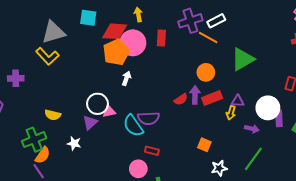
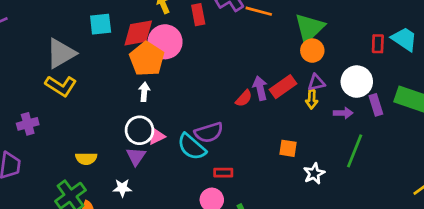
red rectangle: (161, 38) -> (198, 15), moved
orange circle: (206, 72) -> (312, 51), moved
white arrow: (126, 78) -> (144, 92), moved
purple rectangle: (279, 118) -> (376, 105), moved

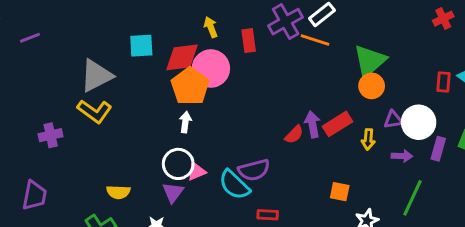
purple triangle: (316, 83) -> (393, 120), moved
purple rectangle: (376, 105) -> (438, 149), turned 30
purple cross: (28, 124) -> (51, 135), moved

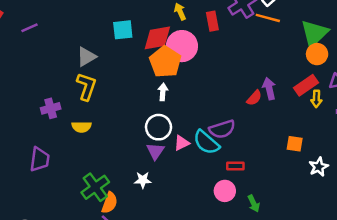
gray triangle: (96, 76) -> (86, 57), size x0.7
yellow L-shape: (95, 111) -> (86, 86), turned -104
red rectangle: (338, 124) -> (306, 85), moved
pink triangle: (196, 171) -> (182, 143), moved
yellow semicircle: (118, 192) -> (82, 127), moved

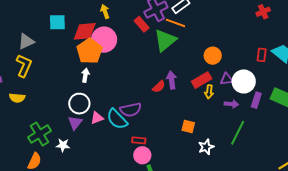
red rectangle: (212, 21) -> (142, 24), moved, turned -35
green triangle: (314, 33) -> (165, 40), moved
green cross: (95, 187) -> (39, 134), moved
pink circle: (225, 191) -> (142, 155), moved

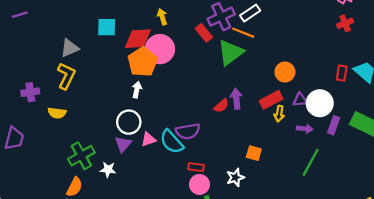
white star: (206, 147) -> (235, 177), moved

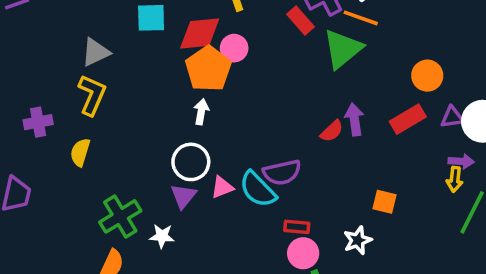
pink circle: (160, 49) -> (234, 48), size x0.6
yellow semicircle: (57, 113) -> (80, 152), turned 102
yellow arrow: (279, 114) -> (455, 179), moved

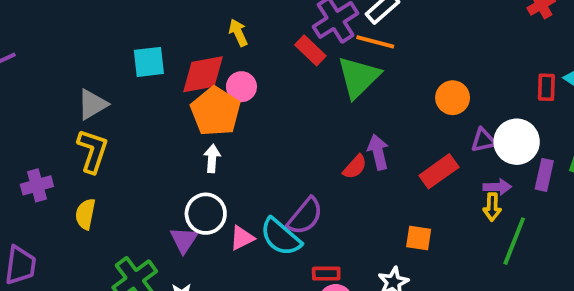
red rectangle: (408, 119) -> (439, 171), moved
purple semicircle: (282, 172) -> (305, 216), turned -33
purple triangle: (183, 196) -> (184, 240), moved

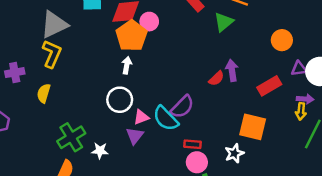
green triangle: (359, 77) -> (224, 22), size x0.7
gray triangle: (92, 104) -> (54, 24), size x1.4
orange square: (419, 238) -> (253, 127), size x1.6
purple triangle: (184, 240) -> (135, 136), moved

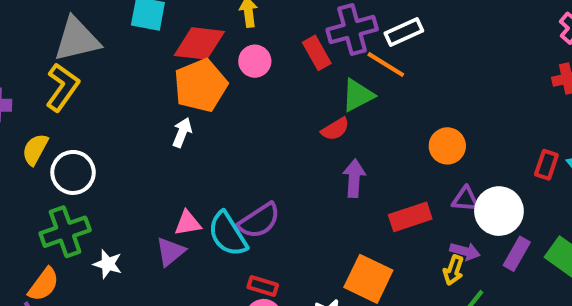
pink circle: (149, 22) -> (255, 61), moved
red semicircle: (216, 78) -> (335, 129), moved
white circle: (120, 100) -> (73, 172), moved

